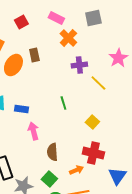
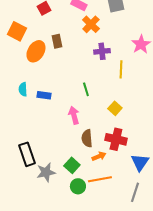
yellow line: (98, 83) -> (121, 69), turned 48
pink arrow: (33, 131) -> (74, 115), moved
brown semicircle: (52, 152) -> (87, 138), moved

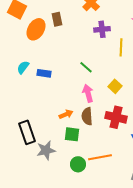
cyan semicircle: (23, 89) -> (23, 67), turned 40
green line: (86, 89) -> (86, 67), turned -32
pink arrow: (74, 115) -> (88, 93), moved
orange arrow: (99, 156) -> (66, 114), moved
green square: (72, 165) -> (72, 134), moved, turned -35

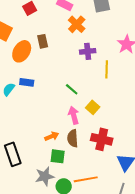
blue rectangle: (44, 73) -> (27, 82), moved
yellow square: (115, 86) -> (93, 107), moved
gray star: (46, 150) -> (45, 176), moved

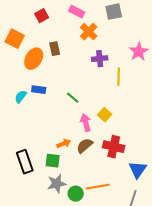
green line: (72, 89) -> (73, 98), moved
brown semicircle: (73, 138) -> (85, 146), turned 54
green square: (58, 156) -> (53, 161), moved

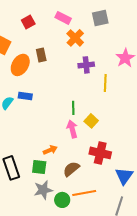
green line: (73, 98) -> (73, 108), moved, turned 48
brown semicircle: (85, 146) -> (71, 169), moved

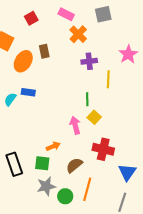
green line: (73, 108) -> (87, 99), moved
orange line: (84, 193) -> (87, 189), turned -65

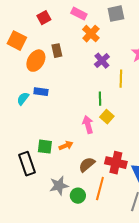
purple cross: (89, 61) -> (102, 61), turned -35
red cross: (103, 149) -> (116, 163), moved
green square: (42, 163) -> (45, 147), moved

